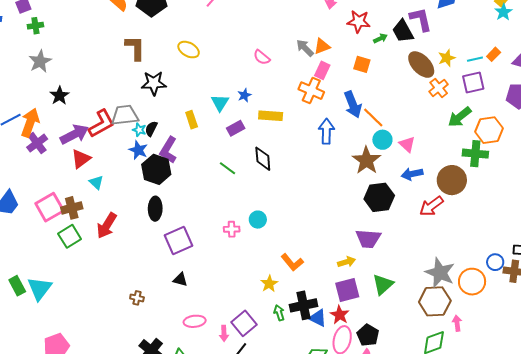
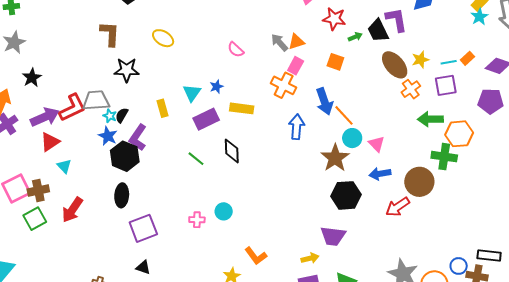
green arrow: (460, 117) -> (430, 119), turned 35
purple rectangle: (236, 128) -> (206, 119), size x1.4

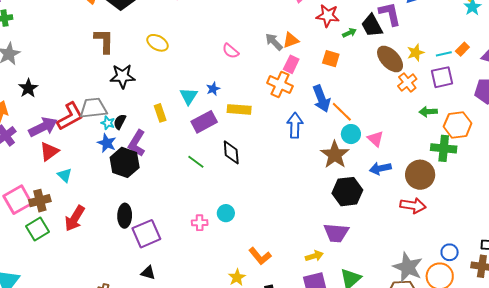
green arrow: (430, 119) -> (428, 112), size x0.7
black ellipse: (122, 195) -> (125, 216), moved
red arrow: (398, 207) -> (413, 205), moved, turned -135
blue circle: (459, 266) -> (450, 252), moved

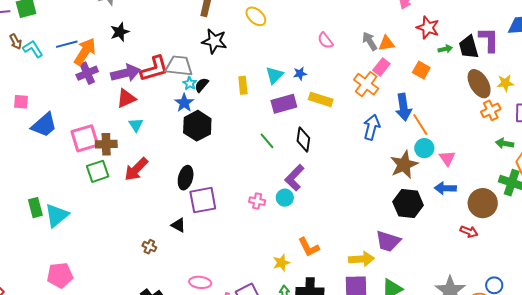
purple L-shape: (137, 143) -> (294, 178), moved
red arrow: (413, 205) -> (469, 232), size x0.7
yellow arrow: (314, 256) -> (362, 259), size x1.4
black triangle: (148, 273) -> (178, 225), moved

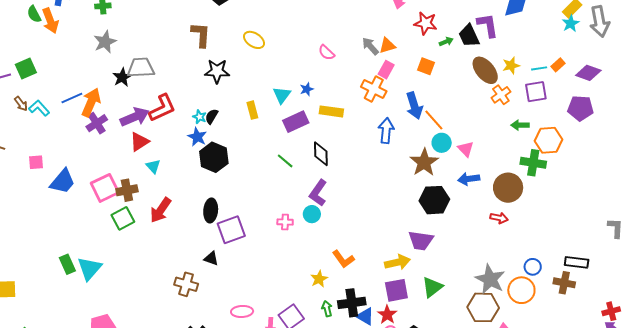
gray trapezoid: (179, 66) -> (141, 68), moved
brown cross: (149, 247) -> (186, 284), size x1.6

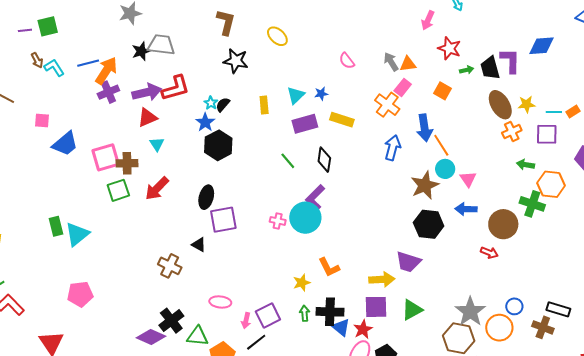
cyan circle: (312, 214) -> (305, 218), size x1.8

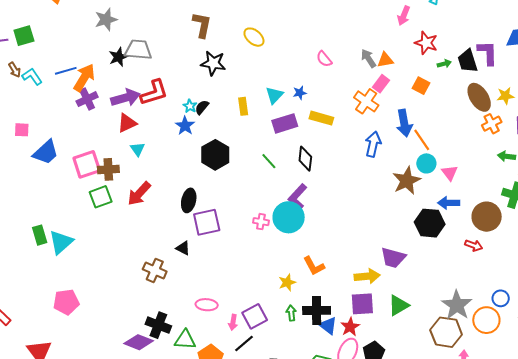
black hexagon: (218, 145) -> (215, 155), moved
black hexagon: (429, 224) -> (430, 223), moved
black cross: (171, 321) -> (158, 325), turned -30

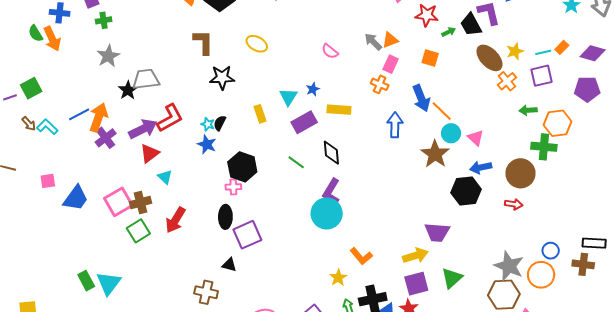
orange cross: (366, 101) -> (380, 84), size x0.7
pink cross: (261, 222) -> (233, 187), moved

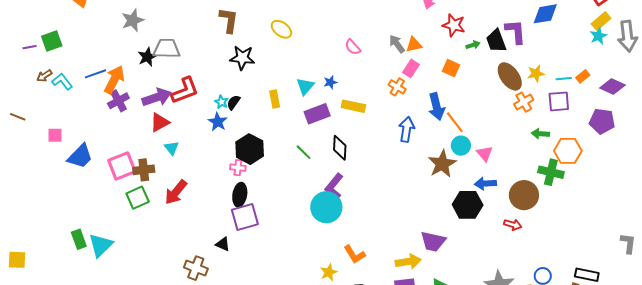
brown arrow: (29, 124) -> (44, 76), turned 91
black ellipse: (225, 217) -> (240, 195), moved

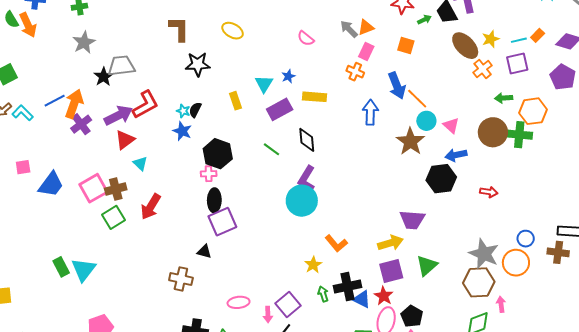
purple pentagon: (602, 121) -> (563, 77), turned 30
brown circle: (524, 195) -> (493, 132), moved

